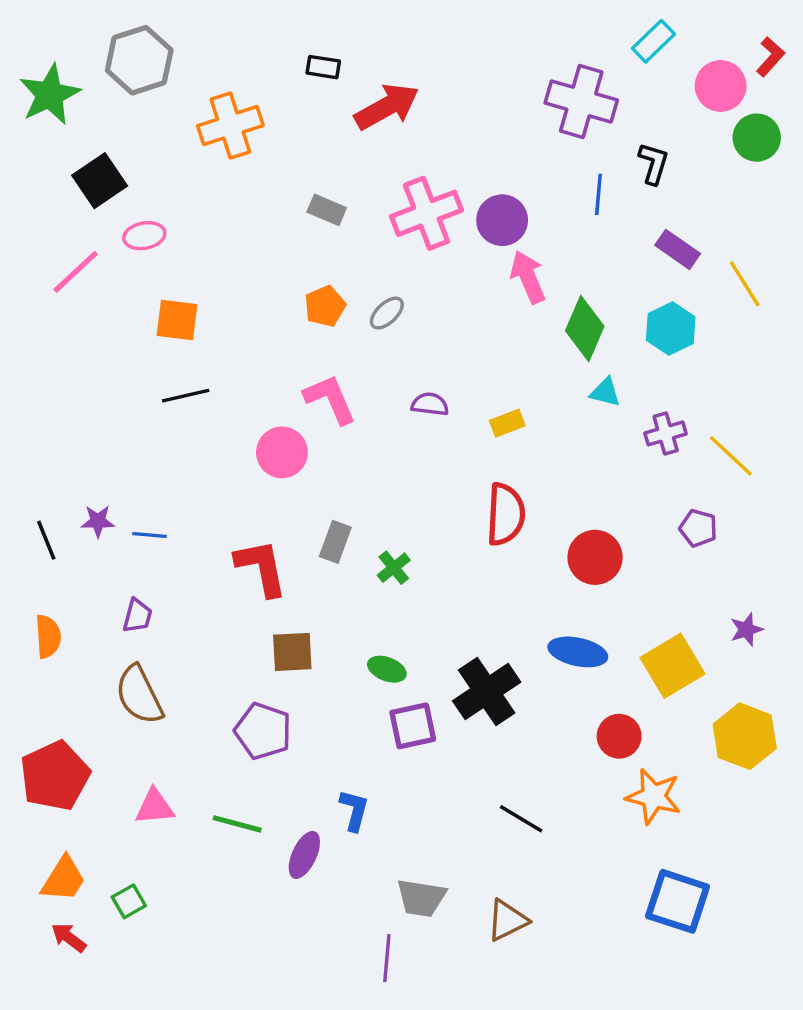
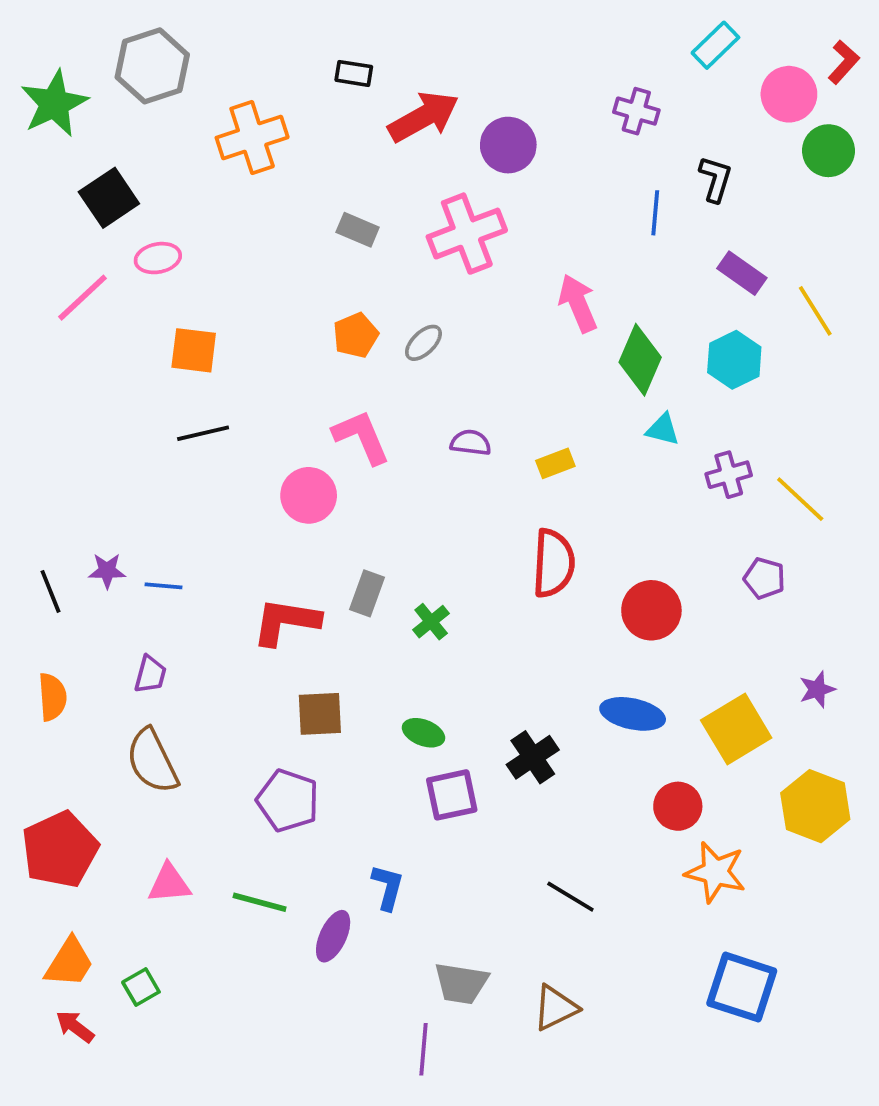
purple cross: (581, 101) -> (636, 111), size x0.6
purple circle: (502, 220) -> (508, 145), moved
red L-shape: (261, 568) -> (286, 622), turned -70
black cross: (487, 692) -> (533, 757), size x0.7

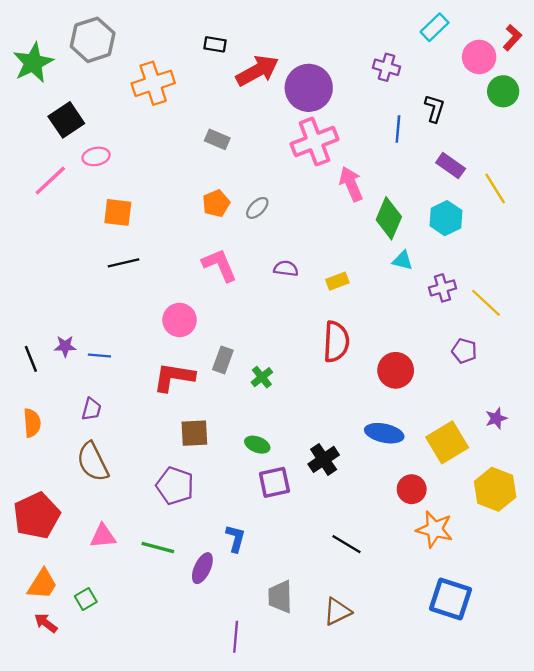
purple circle: (508, 145) -> (309, 88), size x1.4
pink cross: (467, 234) -> (314, 142), moved
pink circle: (309, 495) -> (180, 320), moved
gray trapezoid: (461, 983) -> (280, 597), turned 80
purple line: (423, 1049) -> (236, 637), moved

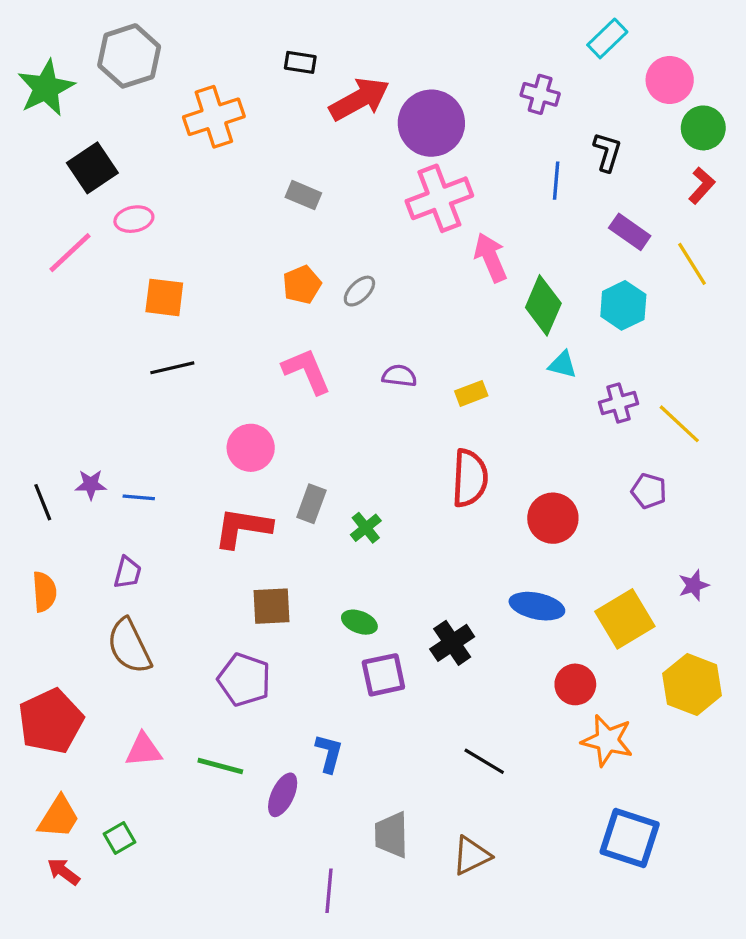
red L-shape: (512, 38) -> (702, 186), moved

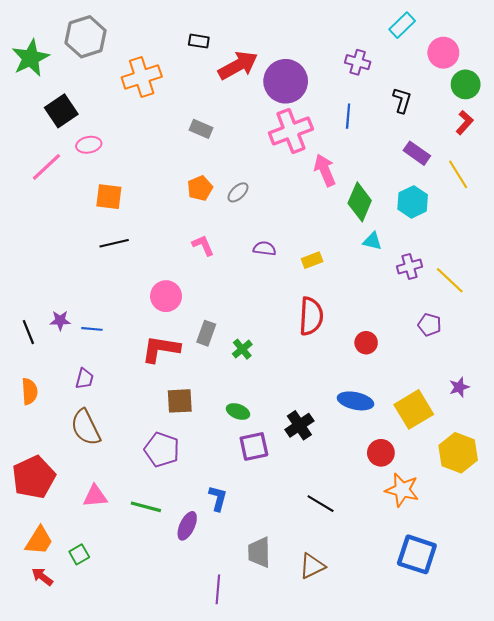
blue line: (556, 181) -> (348, 116), moved
pink L-shape: (307, 371) -> (203, 245), size x0.7
red circle: (553, 518) -> (366, 343), size x0.7

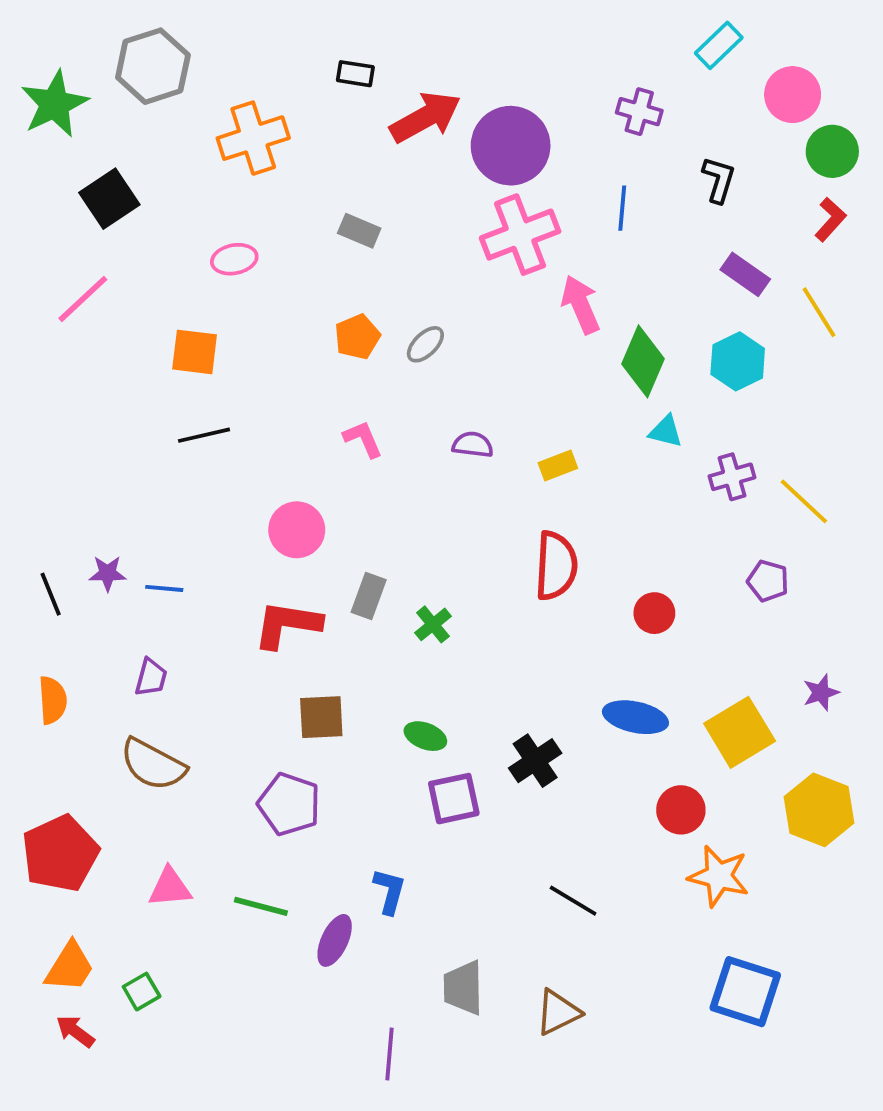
pink ellipse: (89, 145) -> (234, 259), moved
brown semicircle: (86, 427) -> (153, 764), turned -36

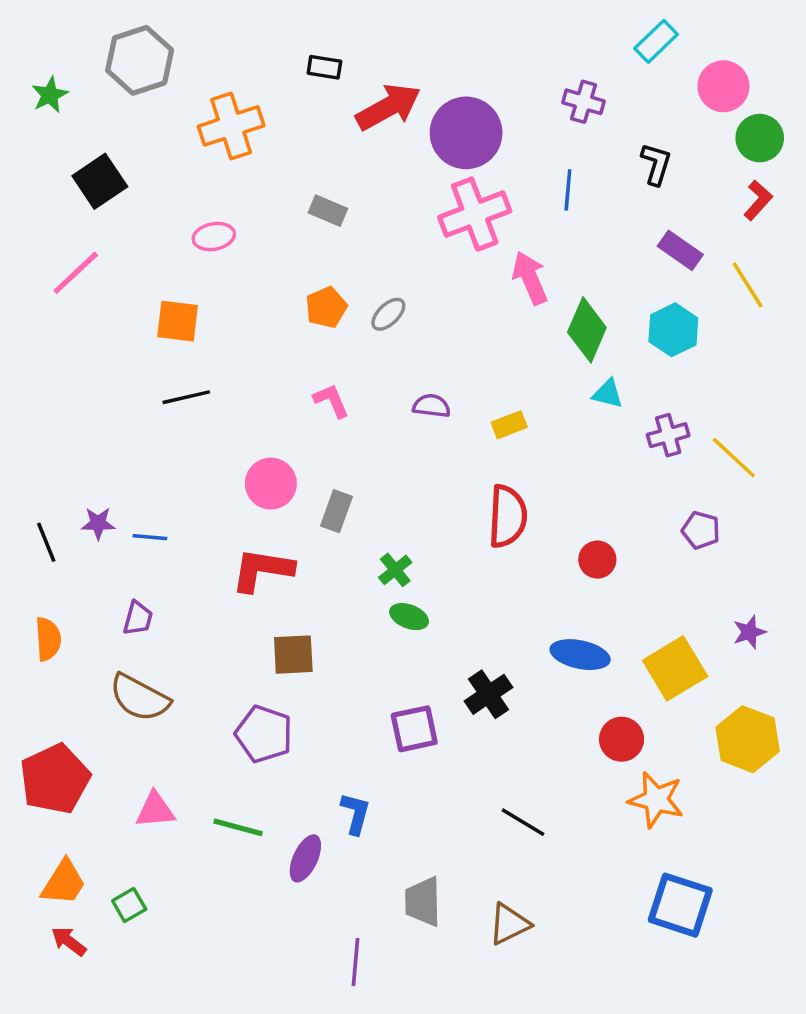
green star: (55, 104) -> (50, 95), size x0.6
gray rectangle: (369, 596) -> (336, 511), moved
green ellipse: (425, 736) -> (409, 617), moved

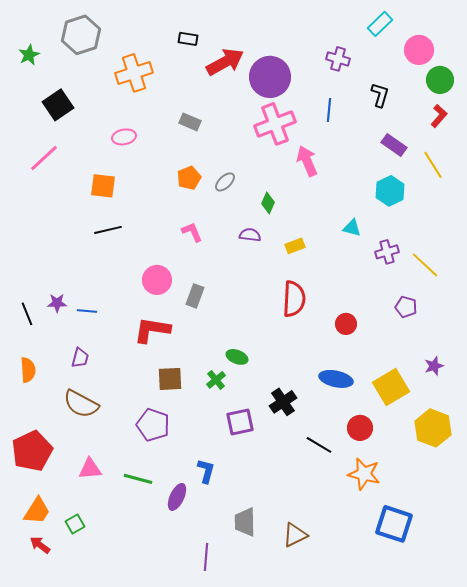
green diamond: (587, 330) -> (268, 203), moved, size x0.6
green cross: (395, 570) -> (216, 380), moved
orange star: (656, 800) -> (364, 474), moved
black line: (523, 822) -> (319, 445), moved

